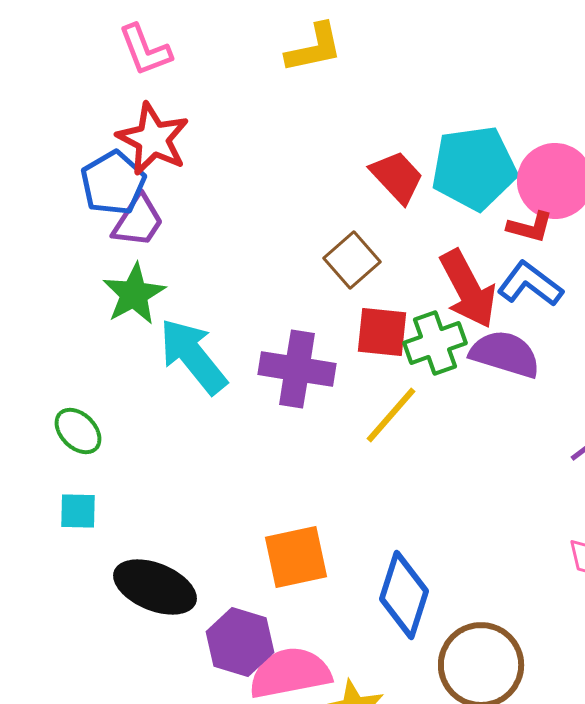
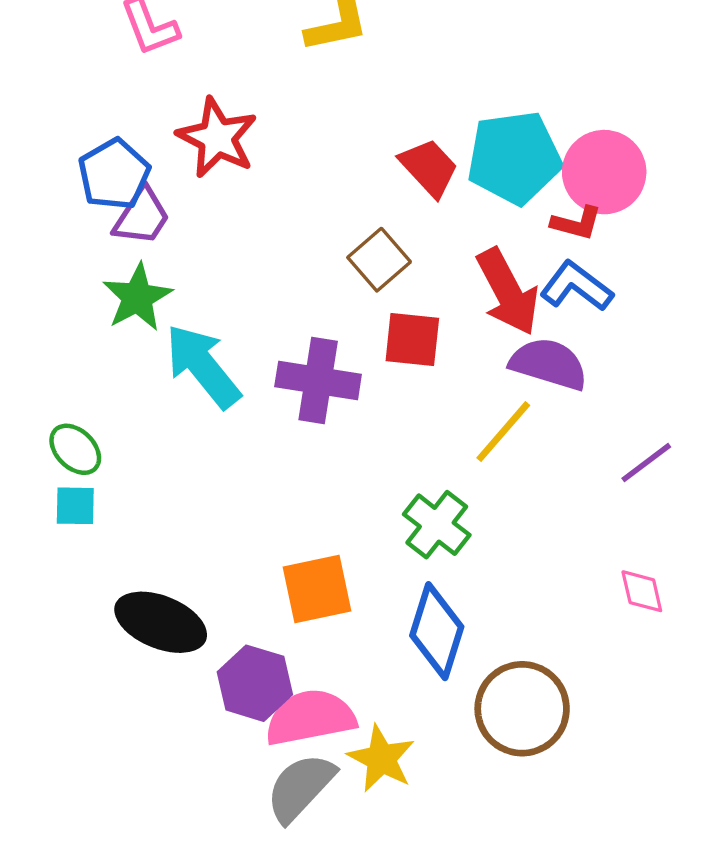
red star: (153, 139) -> (217, 138), moved
green cross: (435, 343) -> (437, 525), moved, turned -32
yellow line: (391, 415) -> (503, 432), moved
cyan square: (78, 511) -> (75, 506), moved

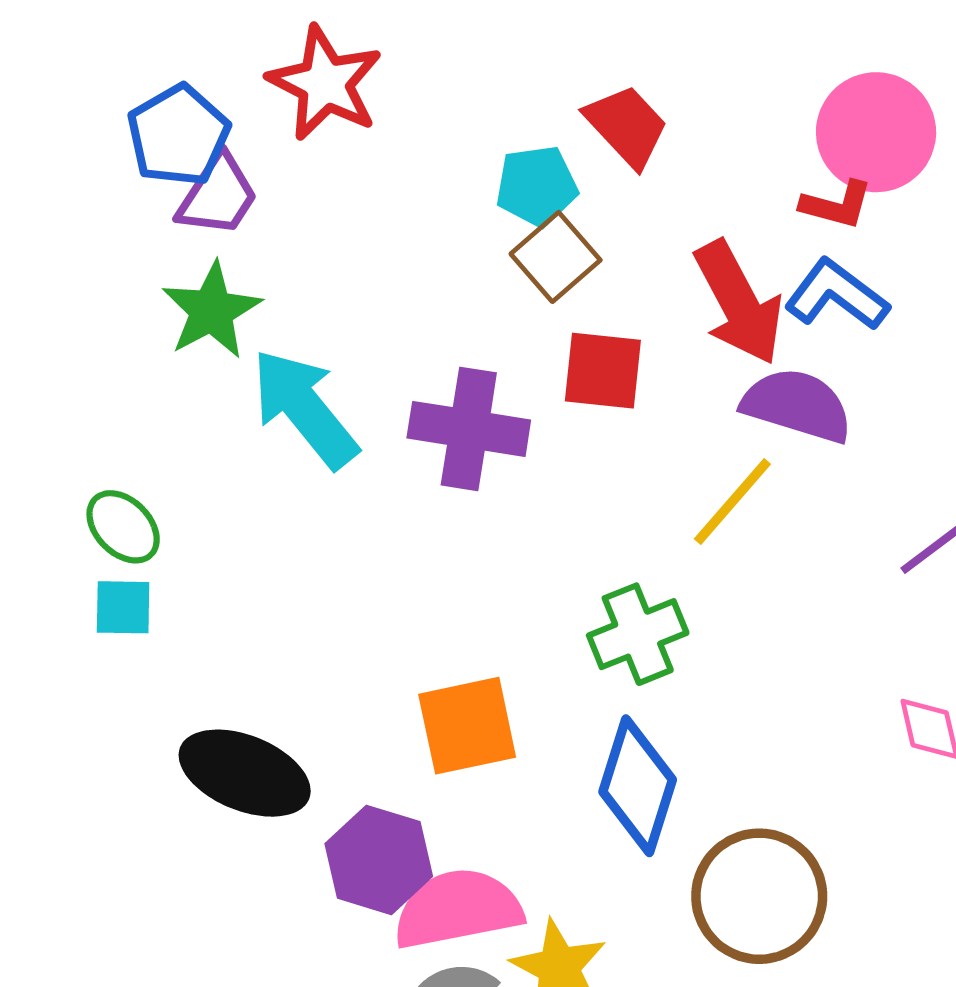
cyan pentagon: (514, 158) -> (537, 186), moved, size x0.6
green cross: (437, 525) -> (638, 634), turned 30

